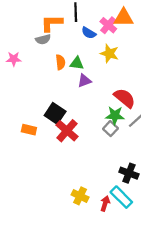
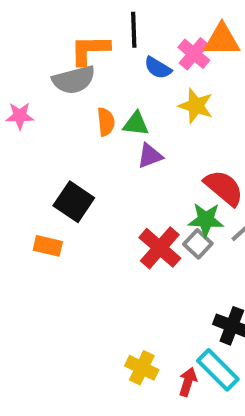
gray semicircle: (43, 39) -> (74, 80), size x1.5
black square: (55, 113) -> (74, 202), moved
red cross: (67, 131) -> (160, 248), moved

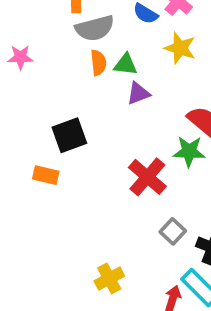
gray semicircle: (74, 80) -> (95, 28), moved
black square: (74, 202) -> (69, 135), turned 36
gray square: (198, 244) -> (173, 231), moved
yellow cross: (142, 368) -> (109, 278), moved, turned 36

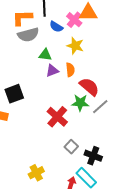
orange semicircle: (98, 63) -> (70, 70), moved

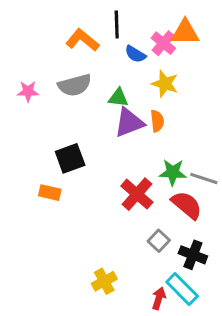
orange L-shape: (22, 18) -> (82, 40), turned 40
gray semicircle: (28, 35) -> (75, 85), moved
purple triangle: (52, 71) -> (129, 123), size x1.5
red semicircle: (89, 87) -> (187, 205), moved
gray line: (100, 107) -> (204, 179), turned 60

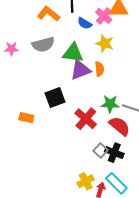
green triangle: (118, 98) -> (73, 53), size x1.5
black square: (70, 158) -> (55, 98), moved
black cross: (193, 255) -> (114, 153), moved
yellow cross: (104, 281) -> (86, 181), moved

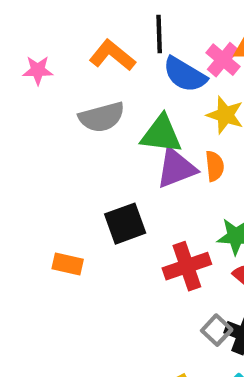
blue semicircle: (85, 23) -> (185, 75), size x1.5
pink star: (11, 49) -> (38, 70), moved
red cross: (86, 119) -> (187, 266), turned 30

